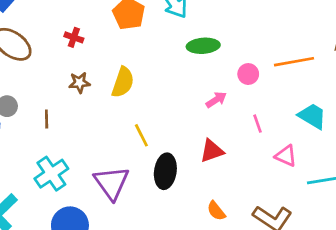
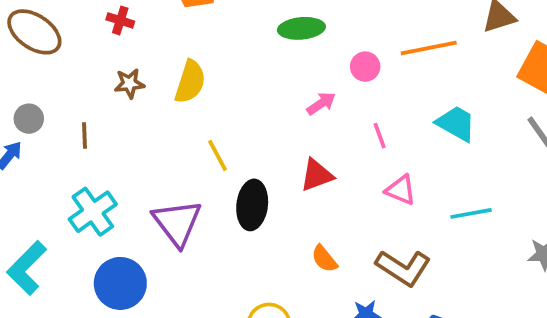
pink triangle: (286, 156) -> (401, 190), moved

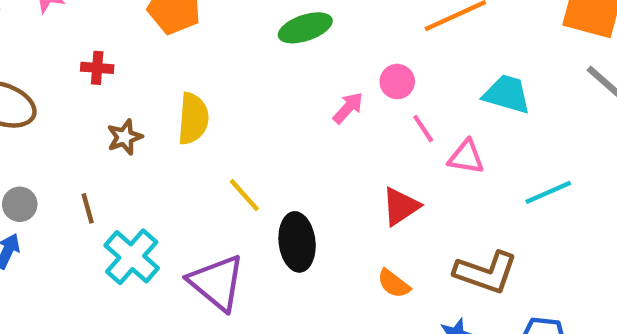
pink circle: (365, 67) -> (397, 82), moved
red triangle: (317, 175) -> (401, 206), moved
pink triangle: (401, 190) -> (466, 157), moved
cyan cross: (93, 212) -> (132, 257), moved

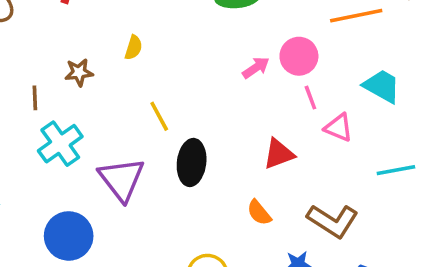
pink circle: (397, 82) -> (299, 56), size x1.4
yellow semicircle: (193, 119) -> (133, 48), size x0.6
brown star: (125, 137) -> (79, 72), moved

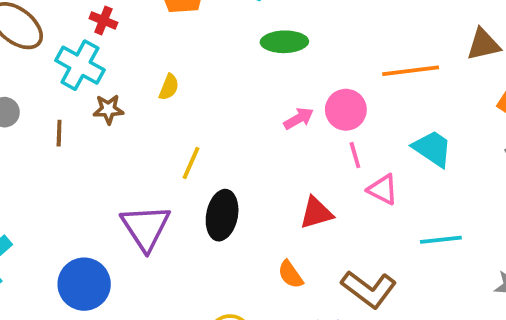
yellow line: (159, 116) -> (191, 163), turned 48
cyan cross: (60, 144) -> (80, 65), moved, turned -30

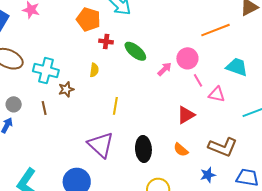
red cross: (103, 20) -> (106, 42), moved
green ellipse: (284, 42) -> (135, 51), moved, turned 55
black ellipse: (222, 215) -> (143, 149), moved

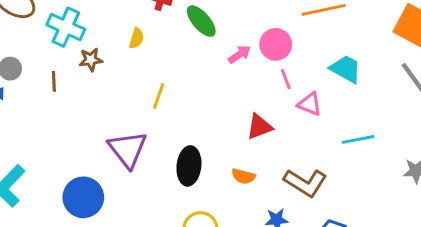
orange semicircle: (181, 150) -> (243, 176), turned -35

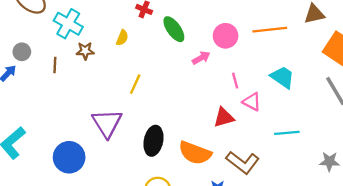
pink circle: (276, 44) -> (226, 36), moved
red triangle: (259, 127) -> (224, 117), moved
orange semicircle: (243, 176) -> (195, 153), size x1.8

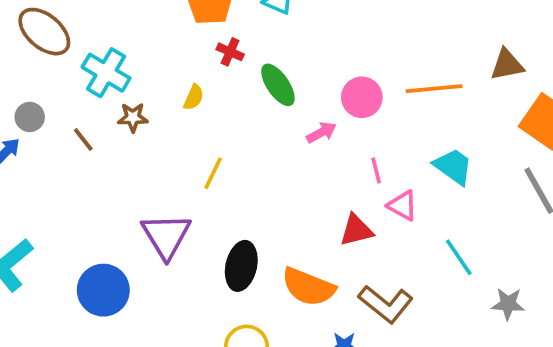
brown line: (55, 65) -> (83, 140), turned -42
cyan line: (287, 133) -> (459, 257), turned 60
gray star: (329, 162) -> (508, 304), moved

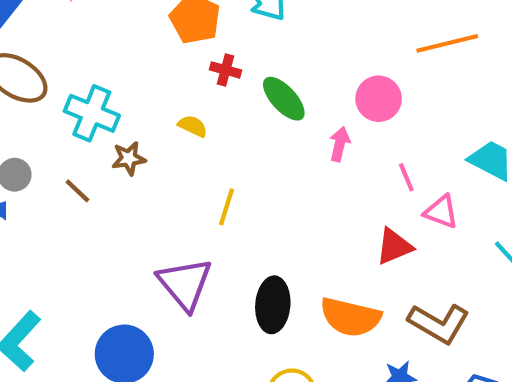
orange line: (434, 89) -> (447, 43), moved
yellow semicircle: (194, 97) -> (193, 126), turned -80
pink arrow: (321, 132) -> (340, 144), turned -40

